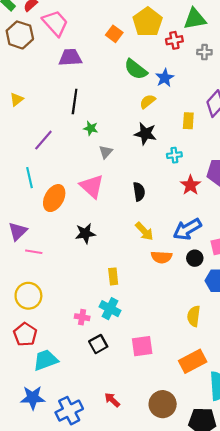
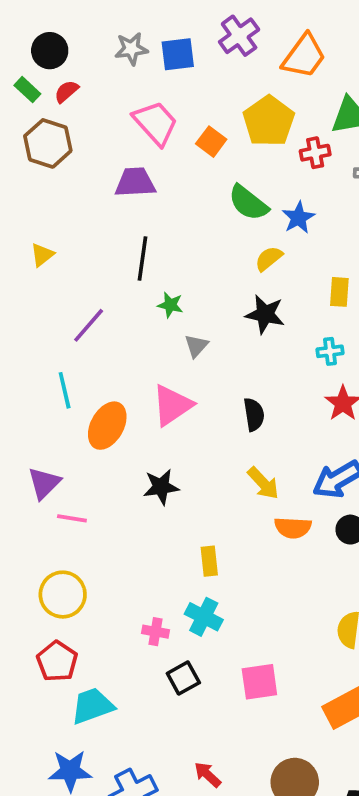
pink trapezoid: (55, 23) -> (155, 123), moved
cyan cross: (174, 155) -> (330, 351), moved
pink triangle: (92, 186) -> (172, 405), turned 44

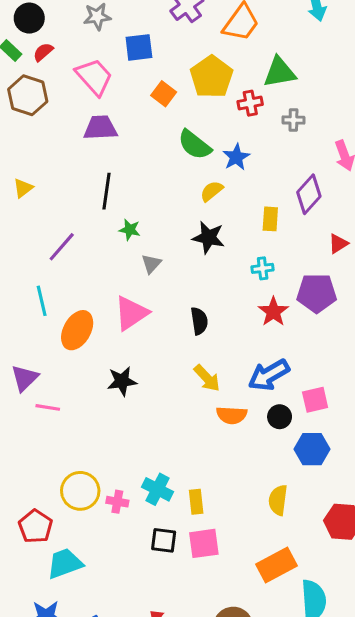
blue square: (178, 54) -> (139, 47), moved
pink trapezoid: (155, 123) -> (94, 77), moved
yellow rectangle: (209, 561) -> (196, 502), moved
yellow circle: (63, 595) -> (80, 491), moved
black square: (183, 678) -> (164, 540), moved, turned 36

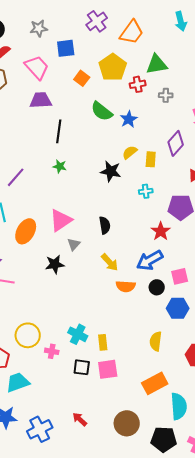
black line: (106, 191) -> (59, 131), moved
yellow semicircle: (212, 191) -> (130, 152), moved
gray triangle: (151, 264) -> (74, 244), moved
red star: (273, 312) -> (161, 231), moved
pink cross: (117, 502) -> (52, 351), moved

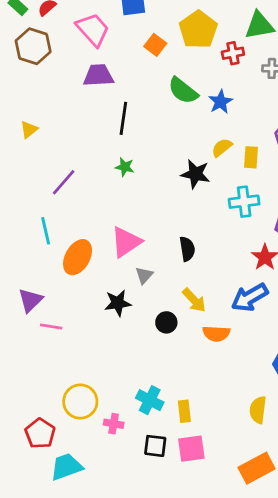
cyan cross: (146, 191) -> (244, 202), size x1.5
black circle: (157, 287) -> (166, 322), moved

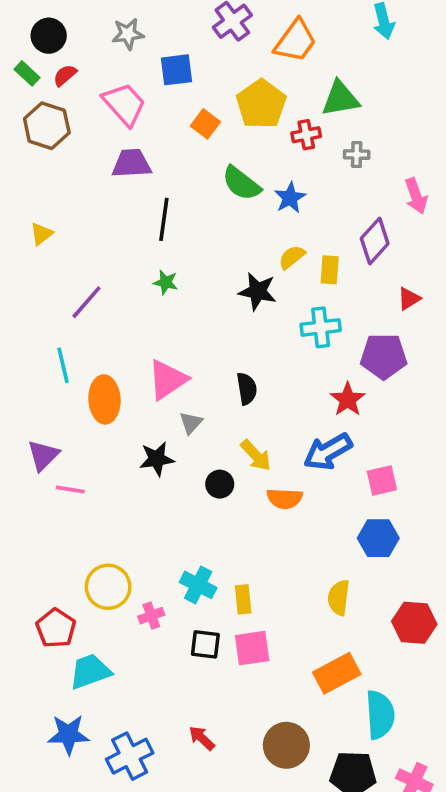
orange ellipse: (78, 257) -> (104, 399), turned -32
pink cross: (114, 424) -> (151, 616), turned -30

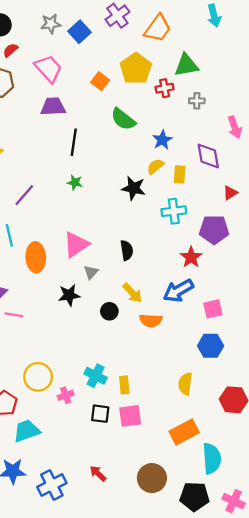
blue square: (177, 70) -> (79, 32), moved, turned -35
blue star: (290, 198) -> (162, 140), moved
purple diamond: (375, 241) -> (208, 156), turned -52

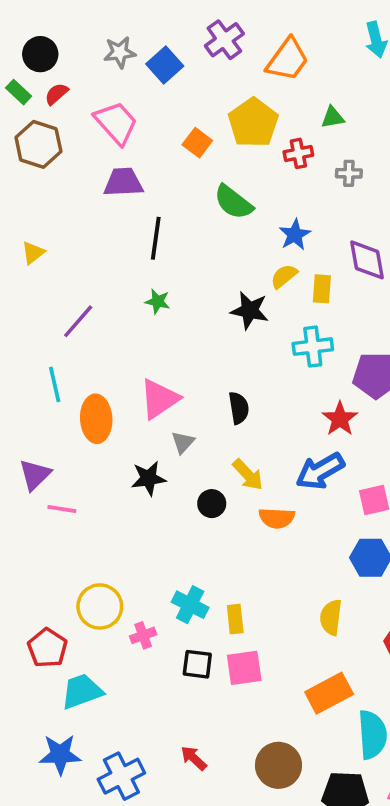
green triangle: (186, 65) -> (333, 117), size x0.6

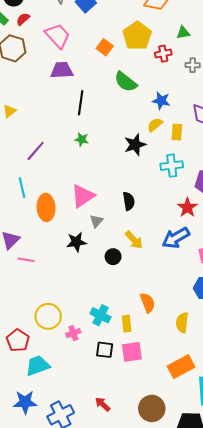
blue star: (295, 235) -> (161, 101), turned -30
black star: (250, 310) -> (135, 145), turned -30
orange semicircle: (277, 518) -> (148, 303), moved, turned -114

